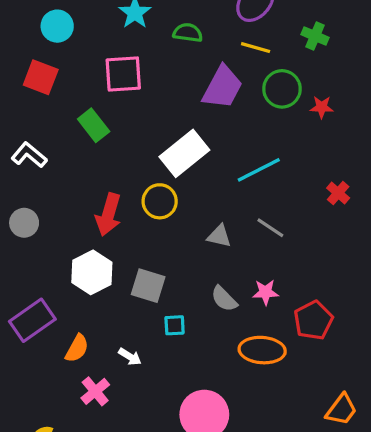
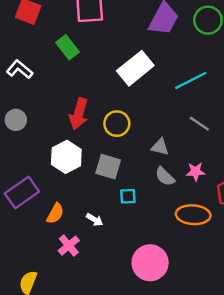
yellow circle: (160, 201) -> (117, 124), moved
gray triangle: (219, 236) -> (160, 147), moved

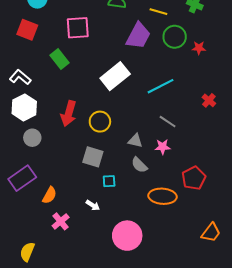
gray circle: (16, 120) -> (32, 138), moved
white hexagon: (66, 157) -> (24, 107), moved
pink star: (196, 172) -> (162, 147), moved
white arrow: (95, 220) -> (93, 205), moved

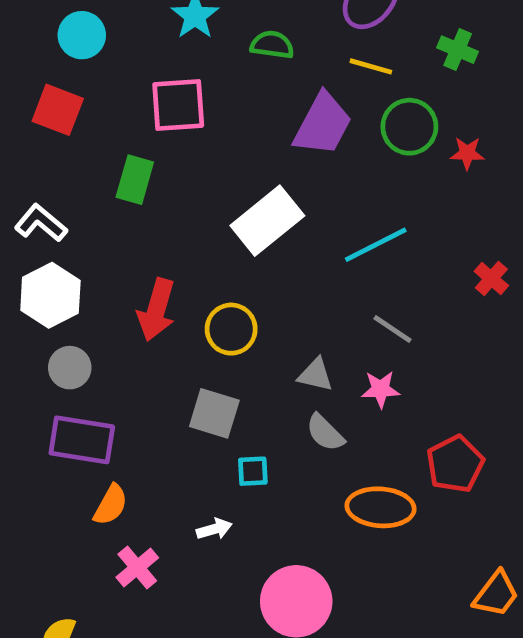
green rectangle: (60, 59) -> (135, 180), turned 54
purple rectangle: (22, 178) -> (82, 440), moved, turned 44
white arrow: (93, 205) -> (214, 529), turned -48

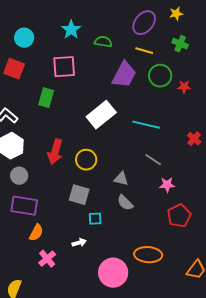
cyan line: (376, 245) -> (146, 125), turned 40
pink star: (381, 389) -> (167, 185), moved
orange ellipse: (381, 507) -> (148, 255), moved

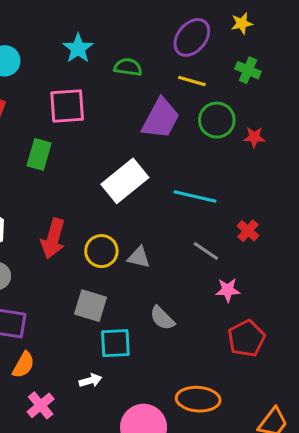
red cross: (194, 139) -> (248, 231), moved
gray triangle: (121, 179) -> (139, 257), moved
cyan square: (95, 219) -> (115, 343), size x1.5

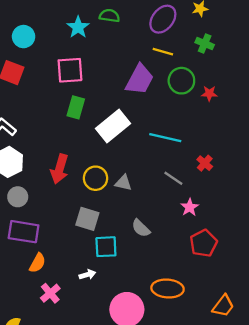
green semicircle: (128, 67) -> (109, 16), moved
green rectangle: (39, 154) -> (76, 107), moved
pink star: (228, 290) -> (190, 207), turned -30

